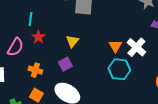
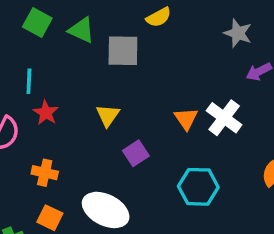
purple square: (65, 64) -> (136, 153), moved
cyan hexagon: (119, 69) -> (198, 187), moved

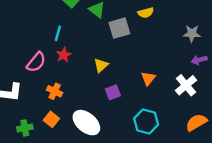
gray star: (238, 33) -> (192, 34), turned -30
gray square: (123, 51) -> (119, 28), turned -30
white cross: (224, 118) -> (186, 85), moved

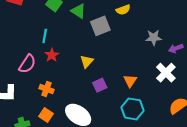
gray star: (192, 34) -> (154, 38), moved
orange triangle: (148, 78) -> (130, 81), moved

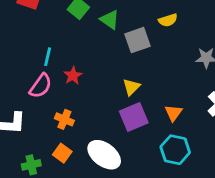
cyan line: (45, 36) -> (48, 57), moved
yellow triangle: (87, 61) -> (131, 87), moved
purple square: (100, 85) -> (134, 117), size x1.5

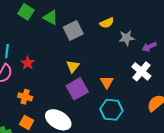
yellow semicircle: (168, 20) -> (107, 23), moved

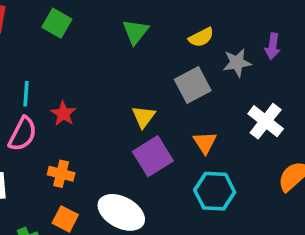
green triangle: (50, 18) -> (135, 32), moved, turned 42
gray square: (73, 31) -> (193, 85), moved
purple arrow: (149, 47) -> (273, 46), moved, turned -56

